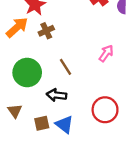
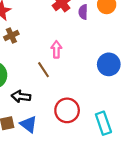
pink arrow: (106, 53) -> (56, 49), moved, turned -35
brown line: (66, 67) -> (44, 70), moved

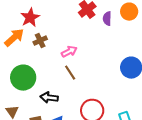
pink arrow: (56, 49) -> (69, 52), moved, turned 63

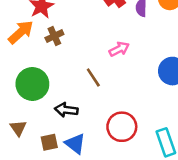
pink arrow: (69, 52) -> (119, 49), moved

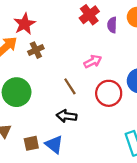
black arrow: (66, 110) -> (67, 116), moved
red circle: (122, 127) -> (109, 93), moved

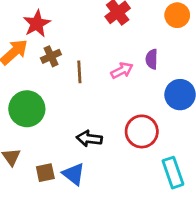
purple semicircle: (112, 25) -> (152, 59), moved
brown line: (70, 86) -> (79, 72), moved, turned 30
red circle: (109, 93) -> (142, 131), moved

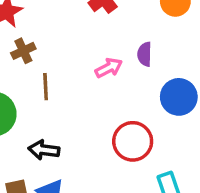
brown line: (79, 72) -> (46, 87), moved
black arrow: (89, 139) -> (44, 150), moved

